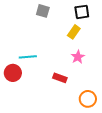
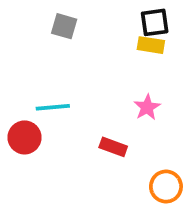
gray square: (43, 11) -> (64, 26), moved
yellow rectangle: (74, 32) -> (151, 45), moved, turned 64

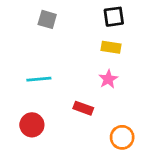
yellow rectangle: (151, 45) -> (111, 47), moved
red circle: (25, 137) -> (32, 125), moved

